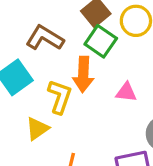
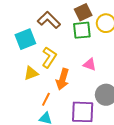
green square: (101, 41) -> (82, 30), turned 36
orange arrow: (83, 74) -> (63, 79), moved

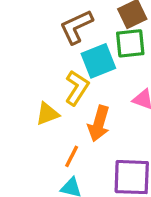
brown L-shape: (49, 20) -> (76, 27), turned -70
cyan square: (25, 39) -> (98, 61), moved

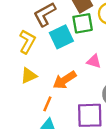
yellow L-shape: (77, 88) -> (27, 42), moved
orange arrow: (99, 124) -> (65, 80), turned 45

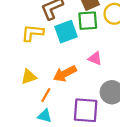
yellow L-shape: (27, 42) -> (32, 33), turned -120
yellow triangle: (29, 76) -> (29, 77), moved

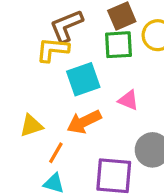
cyan square: (66, 32) -> (83, 79), moved
yellow L-shape: (32, 33) -> (53, 50), moved

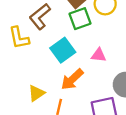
yellow L-shape: (53, 50) -> (19, 38), moved, turned -90

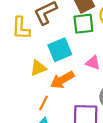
yellow triangle: (36, 93) -> (38, 68), moved

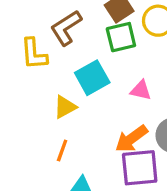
orange arrow: (62, 80) -> (131, 139), moved
orange line: (44, 103) -> (62, 151), moved

